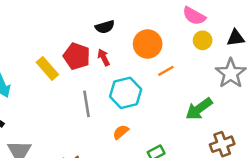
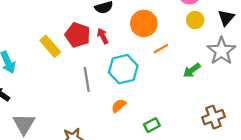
black triangle: (236, 38) -> (226, 18), turned -42
green arrow: (199, 109) -> (192, 70), moved, size x0.7

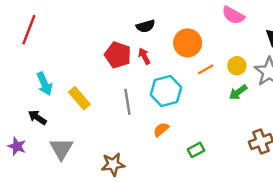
yellow circle: (195, 20) -> (237, 66), moved
yellow rectangle: (50, 46) -> (79, 98), moved

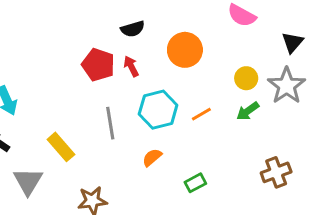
orange line: (206, 69) -> (201, 114), moved
yellow rectangle: (79, 98) -> (61, 147), moved

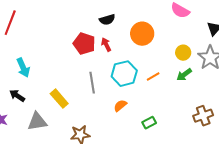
gray triangle: (28, 181) -> (37, 122), turned 50

